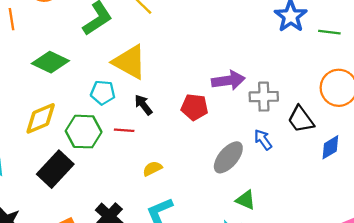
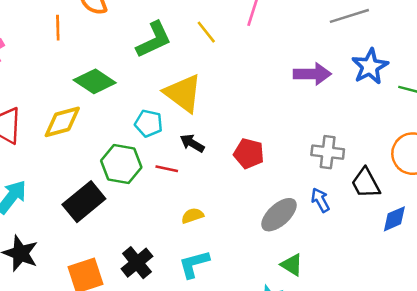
purple arrow: (228, 80) -> (312, 74), moved
black arrow: (143, 105) -> (192, 143), turned -30
yellow diamond: (41, 118) -> (62, 122), moved

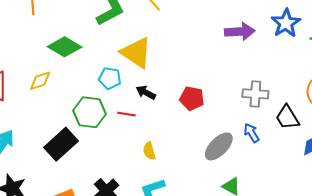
yellow diamond: (62, 122) -> (40, 81), size x0.7
yellow semicircle: (193, 216) -> (149, 151), turned -84

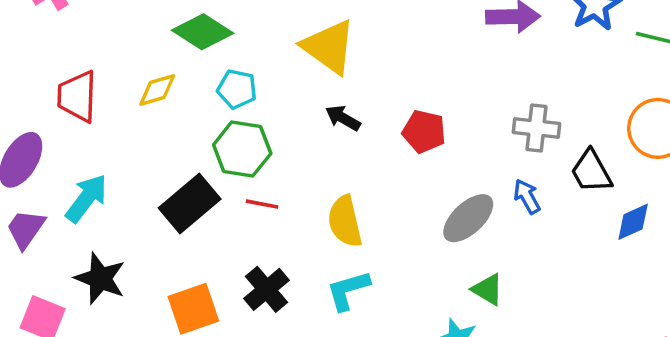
cyan pentagon: (110, 78) -> (237, 89), moved
red line: (126, 114) -> (262, 204), moved
yellow semicircle: (149, 151) -> (345, 221), size x1.6

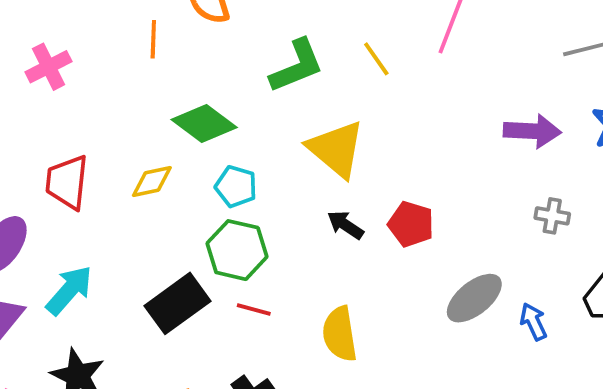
gray cross: (536, 128) -> (552, 216), moved, size x0.7
red pentagon: (424, 132) -> (411, 224), moved
gray ellipse: (468, 218) -> (474, 298), moved

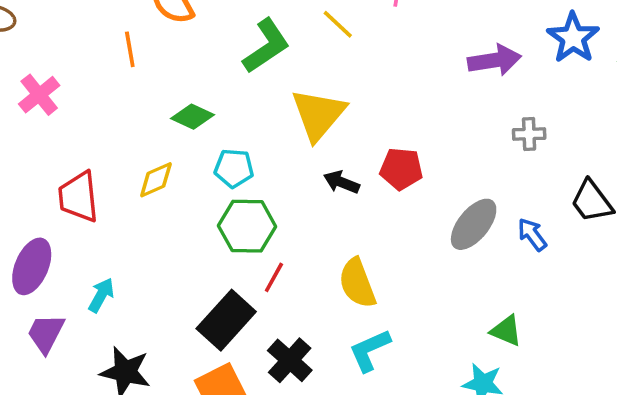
green diamond: (204, 123) -> (193, 117), size x0.7
yellow triangle: (336, 149) -> (318, 114), turned 42
cyan arrow: (69, 290) -> (101, 295), size x0.7
black rectangle: (177, 303) -> (226, 320), moved
red line: (254, 310) -> (274, 277), turned -64

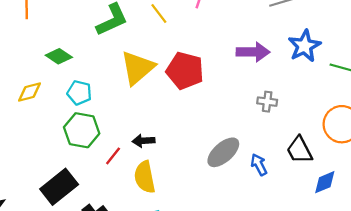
red pentagon: (401, 169) -> (185, 71), moved, size x1.4
black arrow: (341, 182) -> (143, 141), moved, turned -35
red line: (274, 277) -> (113, 156), moved

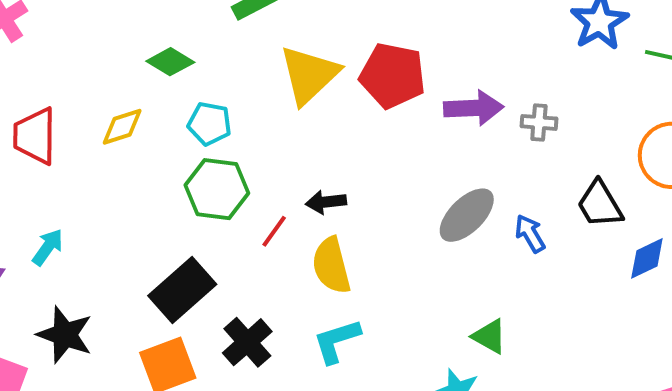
purple arrow: (253, 52) -> (474, 108), moved

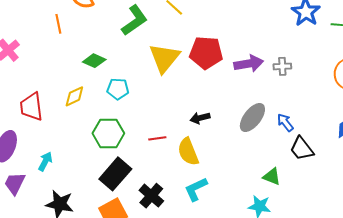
green hexagon: (217, 189) -> (108, 133), moved
black arrow: (326, 202) -> (200, 118), moved
black trapezoid: (600, 204) -> (302, 149), moved
red line: (274, 231) -> (157, 138), turned 54

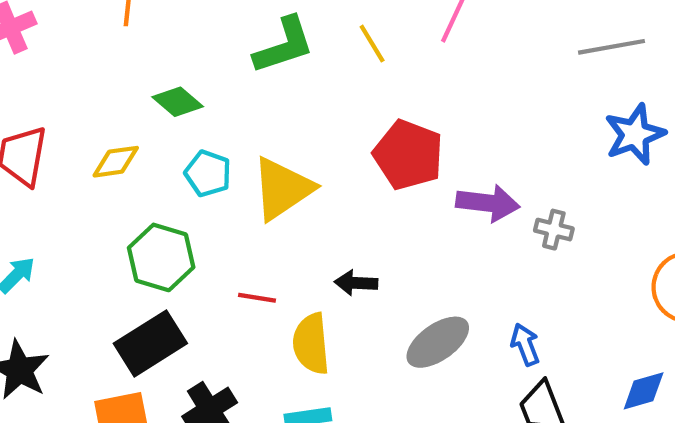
yellow triangle: (164, 58) -> (282, 189), moved
gray ellipse: (252, 118) -> (438, 342), moved

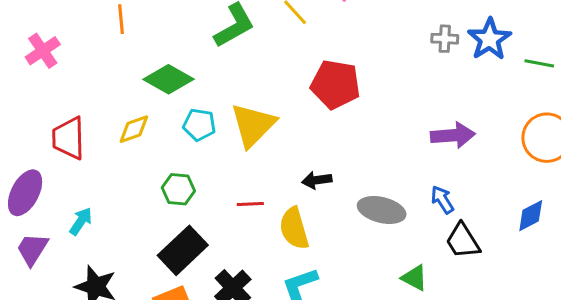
green diamond: (178, 102) -> (168, 79), size x1.4
purple arrow: (488, 203) -> (453, 135), moved
gray cross: (554, 230) -> (445, 39), moved
green hexagon: (161, 257) -> (178, 189), size x0.7
gray ellipse: (438, 342) -> (382, 210), turned 60

